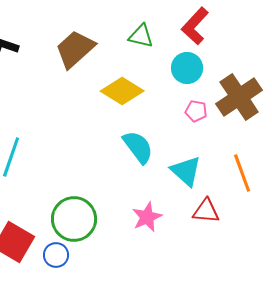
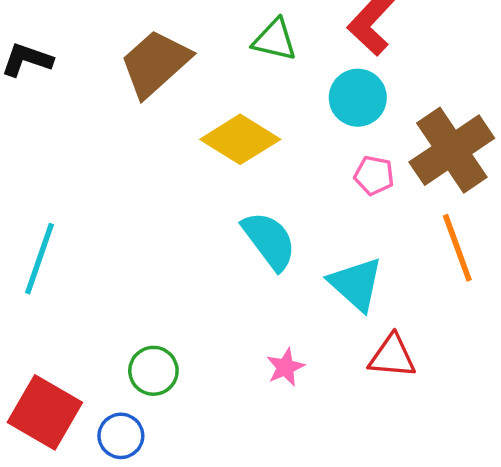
orange line: (242, 173) -> (457, 248), moved
pink star: (147, 217) -> (285, 367), size x0.7
green circle: (74, 219) -> (153, 371), size x0.6

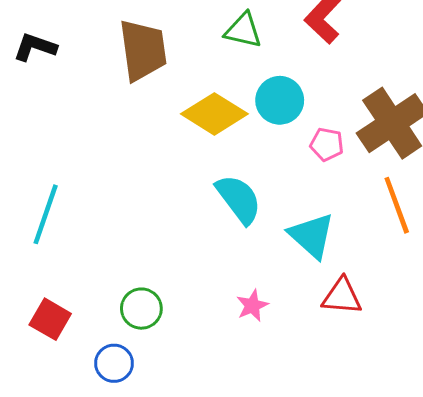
brown trapezoid: (155, 63) -> (143, 50), turned 124
cyan circle: (358, 98) -> (280, 100), moved
red square: (45, 412) -> (50, 319), moved, size x0.7

